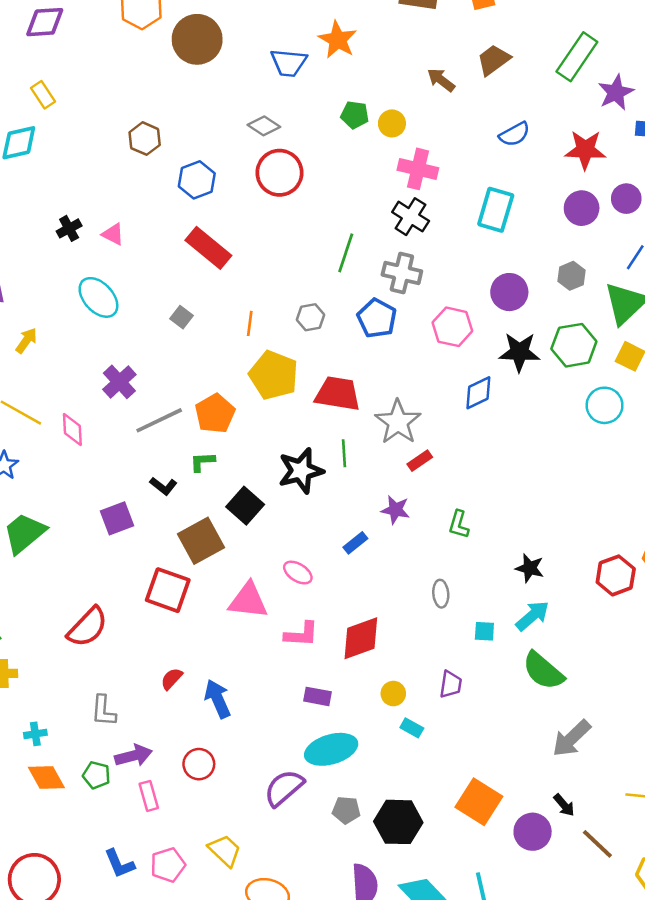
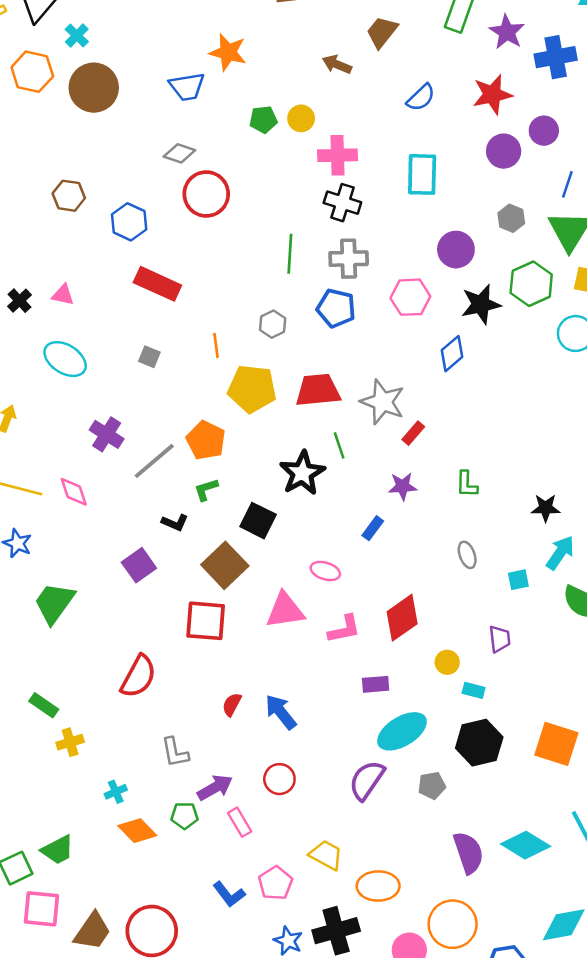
black hexagon: (398, 822) -> (479, 743), moved

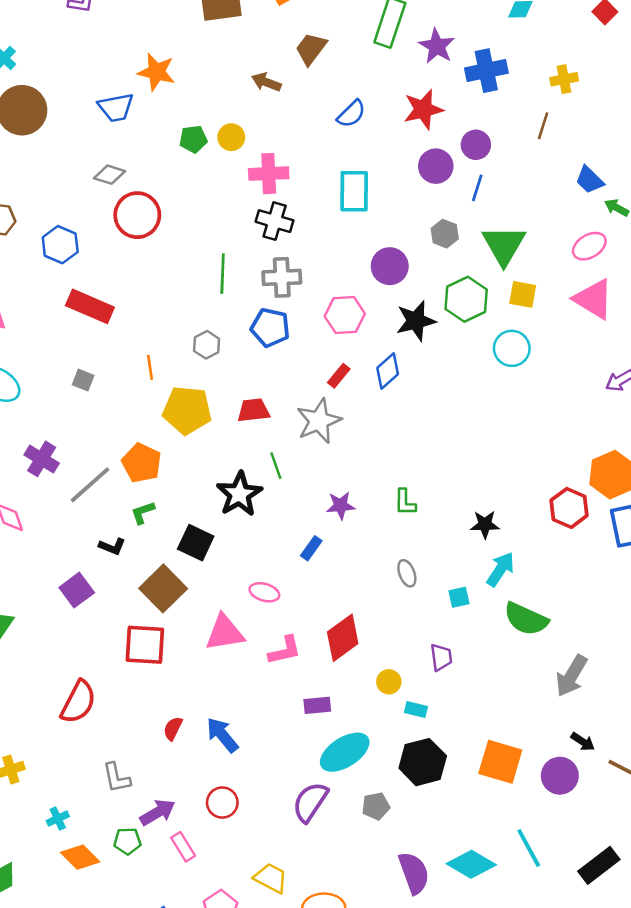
blue line: (567, 184) -> (477, 188), moved
red trapezoid: (318, 390) -> (253, 410), size x0.7
gray star: (383, 402) -> (319, 421), turned 30
red rectangle: (413, 433) -> (339, 376), moved

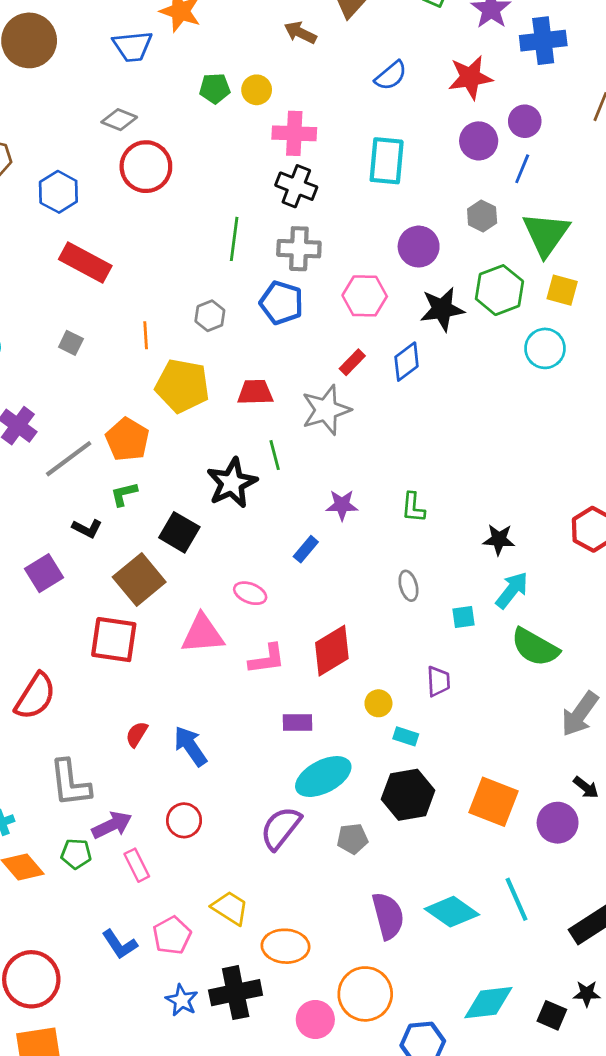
gray L-shape: (117, 778) -> (70, 783), size x1.4

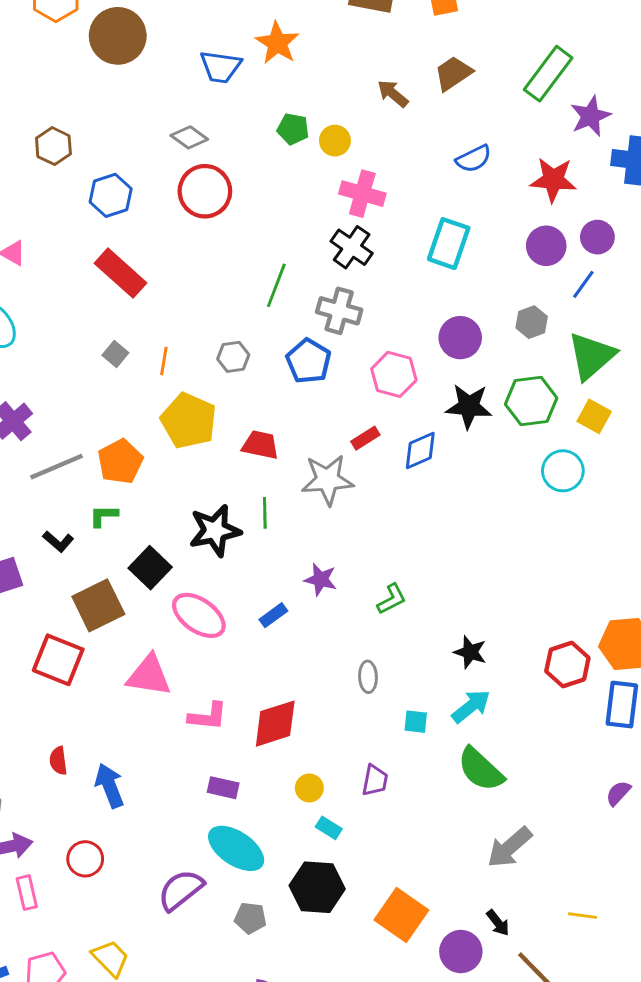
gray square: (71, 343) -> (115, 354), moved
green L-shape: (413, 507) -> (392, 599), turned -136
pink ellipse: (250, 593) -> (199, 615), moved, size x1.6
red semicircle: (137, 734) -> (58, 761), turned -52
cyan ellipse: (323, 777) -> (236, 848), turned 48

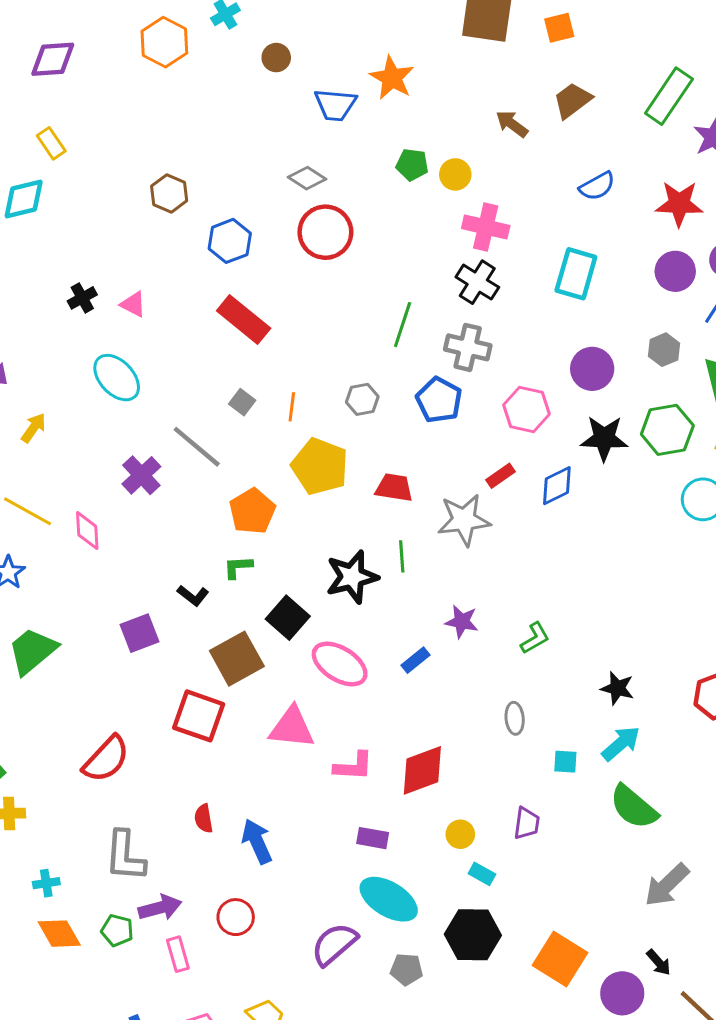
brown circle: (118, 36) -> (276, 58), moved, size x0.5
gray line: (56, 467) -> (197, 447), moved, turned 66

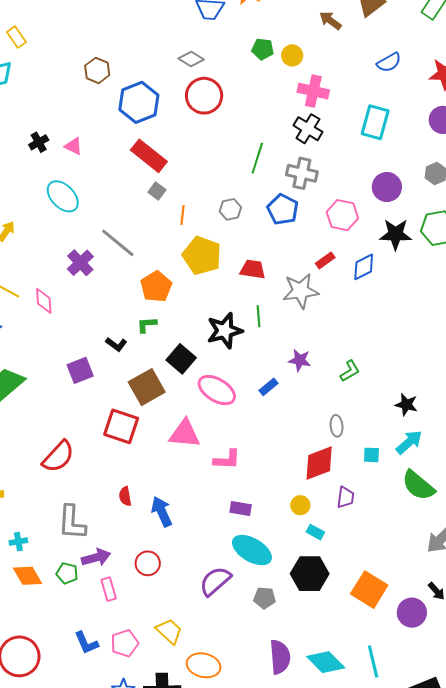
blue hexagon: (230, 241) -> (139, 102), size x1.4
gray square: (242, 402) -> (157, 191), moved
red diamond: (422, 770) -> (319, 463), moved

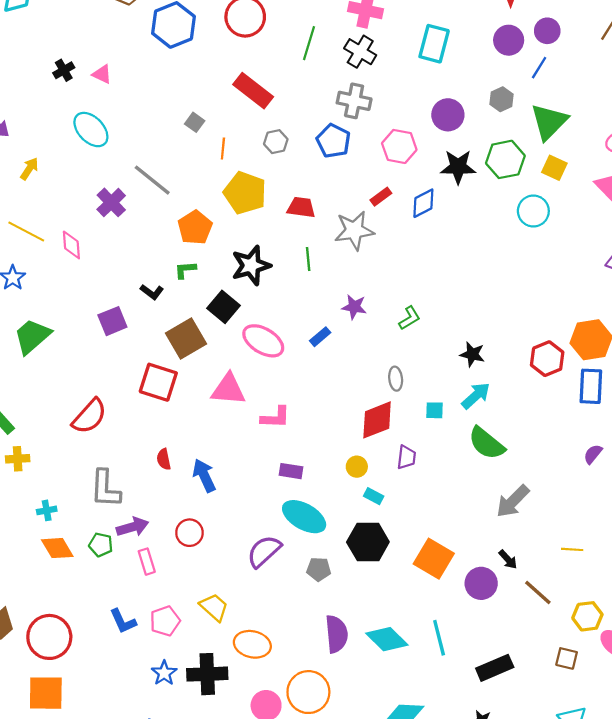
red rectangle: (149, 156) -> (253, 91), moved
green line: (257, 158) -> (309, 43), moved
black star: (225, 331) -> (251, 265), moved

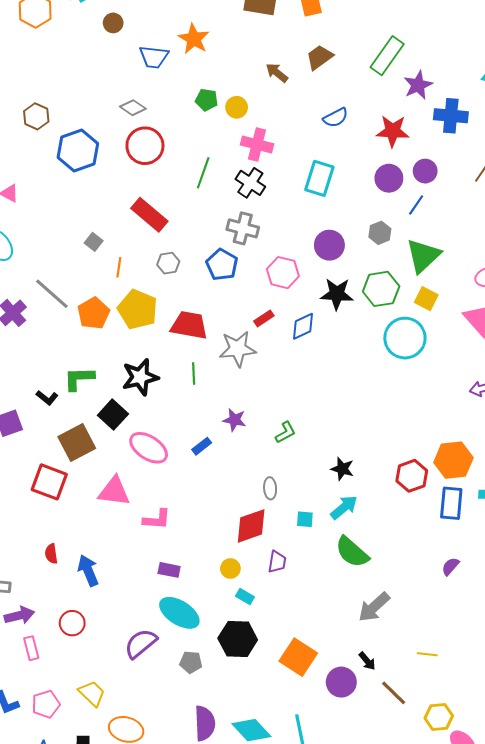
red trapezoid: (301, 207) -> (189, 325), size x1.4
cyan circle: (533, 211) -> (405, 338), size x1.4
orange pentagon: (195, 228) -> (94, 313), moved
green L-shape: (185, 270) -> (79, 379), size x1.5

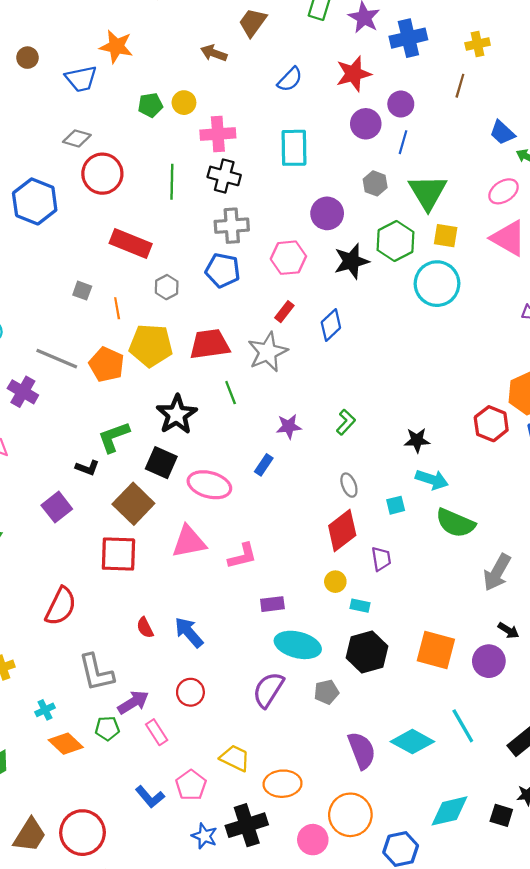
blue diamond: (303, 326) -> (331, 325), moved
cyan arrow: (344, 507) -> (432, 480), turned 76

